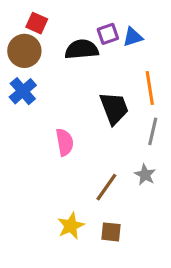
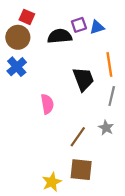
yellow star: (71, 226) -> (52, 182), moved
brown square: (111, 232) -> (81, 170), size x1.5

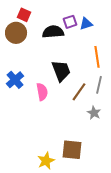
blue cross: (17, 67) -> (15, 80), moved
black trapezoid: (83, 79) -> (61, 71), moved
brown line: (78, 137) -> (79, 92), moved

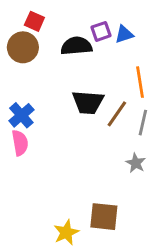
black trapezoid: (61, 71) -> (88, 102), turned 115
pink semicircle: (42, 92) -> (20, 143), moved
brown line: (79, 92) -> (117, 114), moved

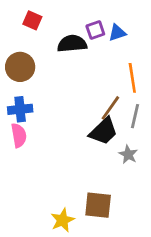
brown circle: (23, 47) -> (20, 67), moved
black trapezoid: (88, 102) -> (104, 131), moved, turned -48
blue cross: (21, 115) -> (20, 109), turned 35

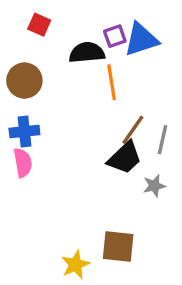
blue triangle: (117, 33) -> (141, 39), size x1.6
orange line: (132, 78) -> (112, 82), moved
gray star: (128, 154) -> (154, 186), turned 30

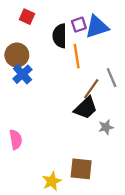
black semicircle: (87, 53) -> (60, 36), turned -85
blue cross: (24, 131) -> (22, 74), moved, turned -36
gray line: (163, 140) -> (112, 78), moved, turned -36
pink semicircle: (23, 163) -> (16, 140), moved

